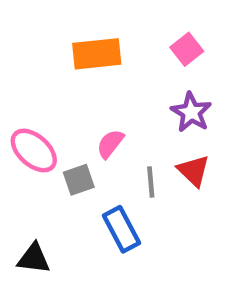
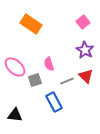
orange rectangle: (97, 54) -> (31, 24), moved, turned 40
pink semicircle: (110, 144) -> (49, 64), turned -56
gray line: (151, 182) -> (67, 81), turned 72

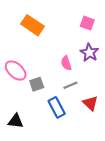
pink square: (83, 22) -> (87, 23), turned -32
pink semicircle: (49, 64) -> (66, 63), moved
red triangle: (86, 76) -> (90, 103), moved

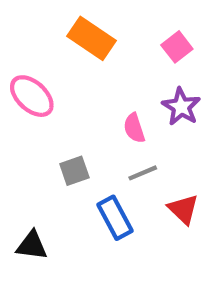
pink square: (87, 23) -> (177, 47), turned 32
orange rectangle: (32, 25) -> (92, 38), moved
pink ellipse: (16, 70) -> (32, 96), moved

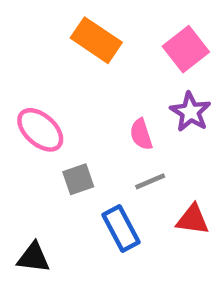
pink square: (177, 47) -> (186, 49), size x1.4
pink ellipse: (32, 96) -> (40, 130), moved
red triangle: (183, 209) -> (193, 219), turned -36

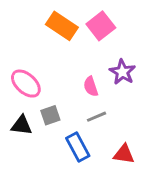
pink square: (186, 49) -> (101, 26), moved
red triangle: (193, 219) -> (124, 154), moved
black triangle: (34, 258) -> (22, 125), moved

